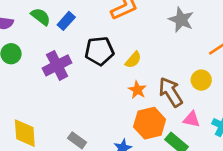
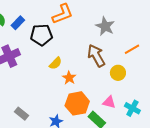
black pentagon: (99, 51) -> (41, 35), moved
yellow semicircle: (133, 60) -> (56, 63), moved
brown arrow: (171, 92) -> (96, 56), moved

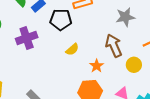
gray star: (105, 26) -> (125, 17), turned 30
orange star: (69, 78) -> (97, 66), moved

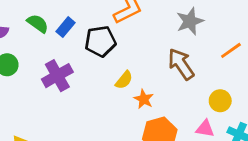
yellow circle: (134, 65) -> (220, 101), moved
orange star: (97, 66) -> (144, 99), moved

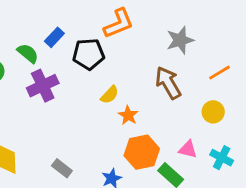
green semicircle: (38, 23) -> (28, 53), moved
yellow circle: (220, 101) -> (213, 112), moved

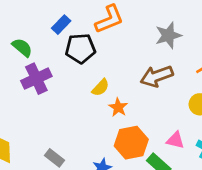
blue rectangle: (54, 37) -> (61, 25), moved
brown arrow: (168, 83) -> (157, 76), turned -80

